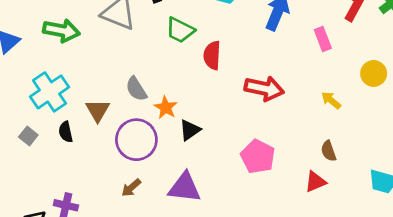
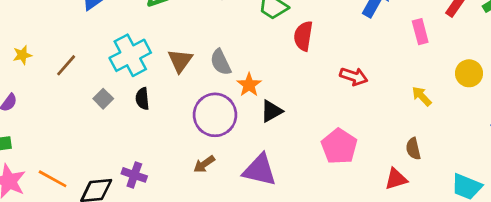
red arrow: (264, 89) -> (354, 76), size x0.7
brown triangle: (98, 110) -> (180, 61), moved

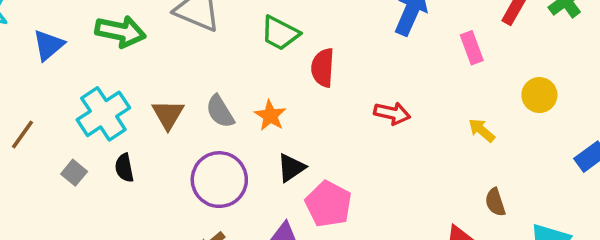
orange star: (249, 85) -> (270, 116), moved
pink pentagon: (339, 146) -> (328, 204), moved
brown semicircle: (413, 149) -> (495, 202), moved

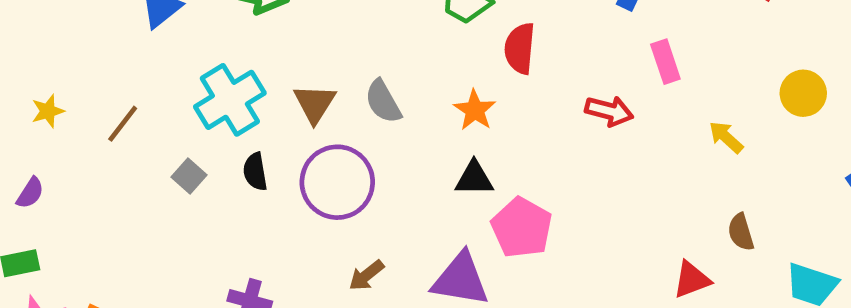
pink rectangle: (472, 48) -> (665, 62), moved
orange star: (270, 116) -> (475, 110), moved
black triangle: (291, 168) -> (474, 178), turned 32
purple circle: (219, 180) -> (337, 182), moved

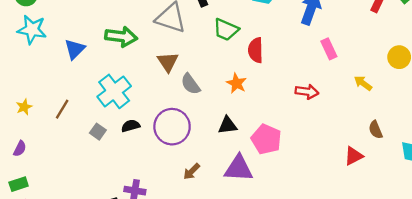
brown triangle: (315, 103) -> (168, 62), moved
red arrow: (609, 111) -> (307, 92), moved
black semicircle: (255, 172) -> (131, 126), turned 90
black triangle: (474, 178) -> (228, 125), moved

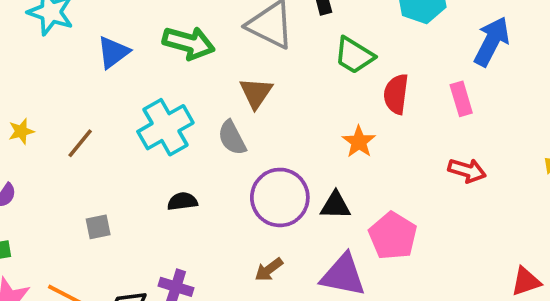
pink rectangle: (329, 49) -> (461, 99), moved
gray semicircle: (190, 84) -> (232, 138), moved
black semicircle: (131, 126) -> (182, 201), moved
purple circle: (172, 127) -> (280, 197), moved
gray square: (98, 132) -> (98, 227), moved, turned 35

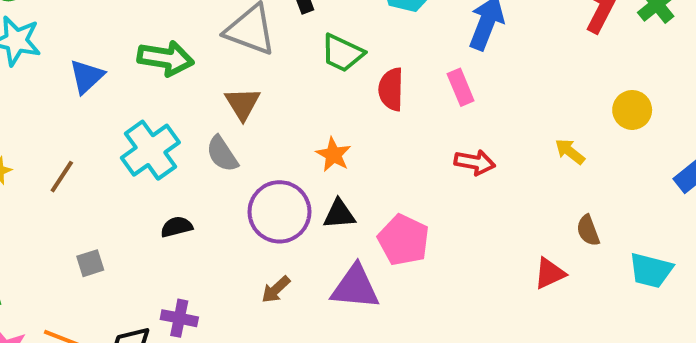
orange star: (359, 142) -> (333, 155), moved

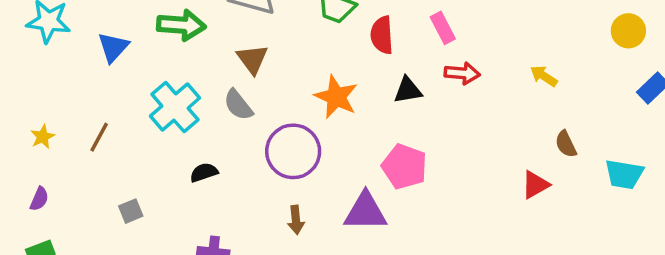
yellow circle: (632, 110) -> (628, 31), moved
orange star: (333, 155) -> (336, 97), size x1.4
red arrow: (475, 162) -> (462, 73), moved
black triangle: (339, 214) -> (408, 90), moved
brown arrow: (276, 289) -> (296, 220), turned -48

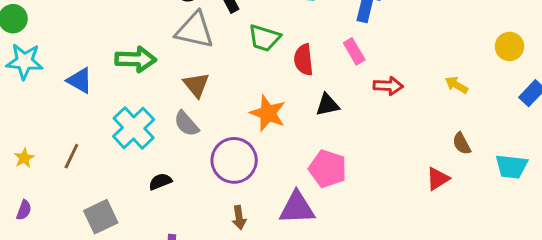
blue triangle: (113, 47) -> (80, 80), turned -40
red arrow: (462, 73) -> (388, 86), moved
yellow arrow: (544, 76) -> (456, 85), moved
gray square: (131, 211) -> (101, 217), size x1.6

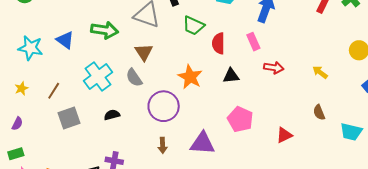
cyan star: (24, 61) -> (30, 48), moved
pink pentagon: (328, 169) -> (240, 119), moved
red triangle: (438, 179) -> (284, 135), moved
gray square: (101, 217) -> (69, 118), moved

